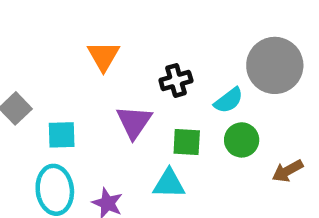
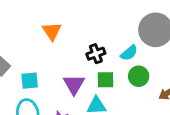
black cross: (176, 80) -> (96, 54), moved
purple triangle: (134, 122) -> (74, 84), moved

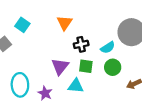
orange triangle: (52, 31) -> (64, 23), moved
cyan square: (30, 81) -> (22, 25), moved, turned 32

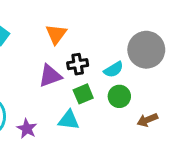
purple triangle: (60, 66) -> (50, 76), moved, turned 30
green square: (86, 66) -> (83, 94), turned -32

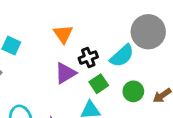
cyan semicircle: (114, 69) -> (122, 56), size x1.4
green circle: (119, 96) -> (133, 91), moved

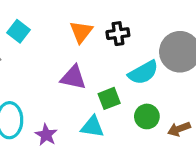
black cross: (88, 58) -> (118, 34), moved
purple triangle: (65, 73) -> (73, 77), turned 30

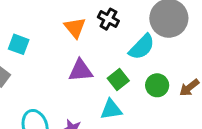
black cross: (118, 34) -> (108, 19), turned -36

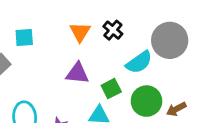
cyan square: (19, 44) -> (24, 37), turned -36
green circle: (157, 85) -> (146, 101), size x1.4

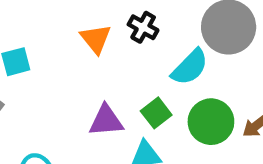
purple triangle: (77, 73) -> (106, 121), moved

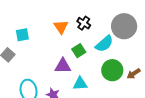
green square: (156, 113) -> (79, 51), moved

